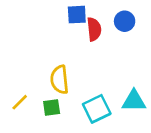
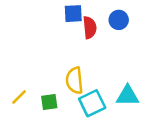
yellow semicircle: (60, 80) -> (74, 81), moved

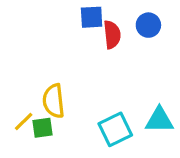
yellow semicircle: (74, 81) -> (54, 101), moved
green square: (49, 102) -> (43, 128), moved

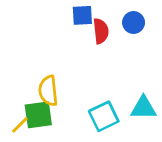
yellow line: (24, 121) -> (20, 125), moved
green square: (43, 128) -> (38, 115), size x1.5

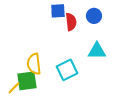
cyan triangle: (143, 108) -> (97, 51), moved
cyan square: (104, 116) -> (67, 70), moved

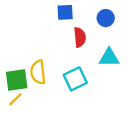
red semicircle: (71, 22) -> (80, 37), moved
green square: (27, 81) -> (17, 80), moved

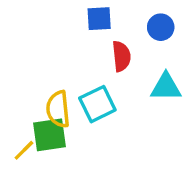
cyan square: (75, 79) -> (97, 104), moved
green square: (17, 80) -> (50, 135), moved

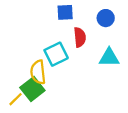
cyan square: (97, 104) -> (56, 54), moved
green square: (50, 135) -> (32, 89), turned -30

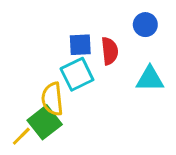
blue square: (65, 12) -> (80, 45), moved

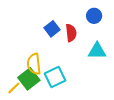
blue square: (80, 45) -> (52, 29), turned -35
cyan square: (77, 74) -> (55, 77), moved

